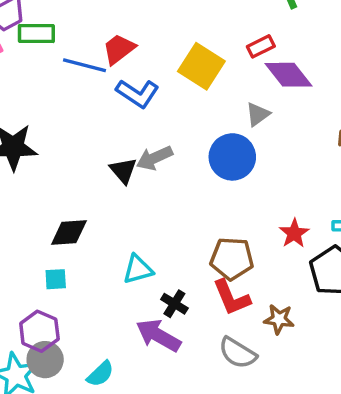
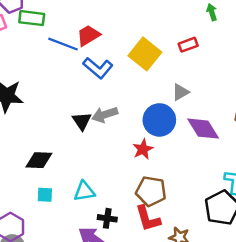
purple diamond: (288, 75) -> (203, 129), moved
red star: (294, 233) -> (143, 149), moved
cyan square: (56, 279) -> (45, 195), moved
black cross: (174, 304) -> (107, 218), turned -30

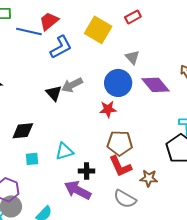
blue L-shape: (98, 68) -> (61, 47), turned -60
gray triangle: (181, 92) -> (132, 57), turned -35
red star: (143, 149) -> (108, 109), turned 30

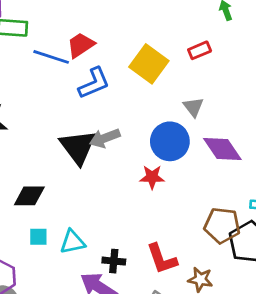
black triangle: (54, 93) -> (78, 147), size x1.6
brown pentagon: (120, 143) -> (222, 225), moved
cyan triangle: (64, 151) -> (72, 242), moved

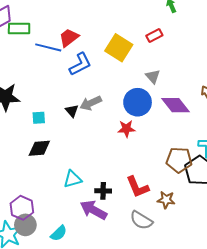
black triangle: (78, 147) -> (72, 111), size x0.5
cyan square: (38, 237) -> (39, 118), moved

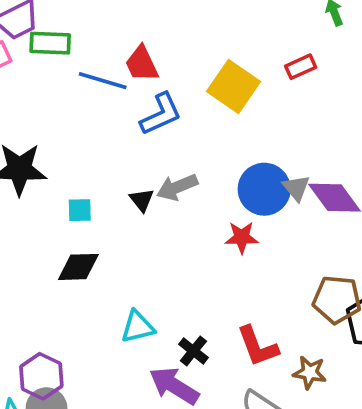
red trapezoid: (69, 38) -> (142, 64), turned -80
gray triangle: (153, 76) -> (296, 188), moved
black cross: (103, 191) -> (193, 351), turned 35

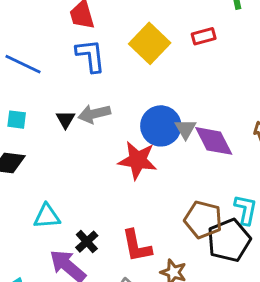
blue line: (103, 81) -> (23, 64), moved
blue L-shape: (161, 114) -> (91, 56), turned -81
red star: (242, 237) -> (138, 160), size x1.5

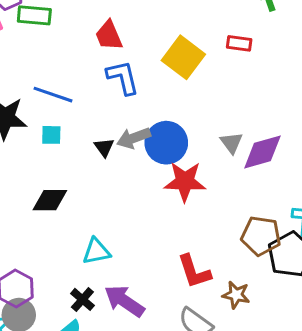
red rectangle: (204, 36) -> (239, 43), turned 30
cyan square: (17, 120) -> (51, 135), moved
blue circle: (161, 126) -> (166, 143), moved
purple diamond: (214, 141) -> (262, 152), turned -72
black cross: (87, 242) -> (82, 299), moved

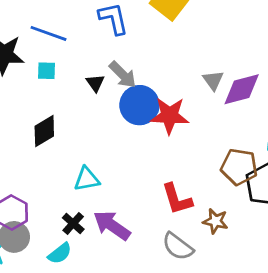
gray arrow: (134, 138) -> (123, 75), turned -116
blue circle: (166, 143) -> (139, 105), moved
black diamond: (50, 200) -> (44, 131), turned -32

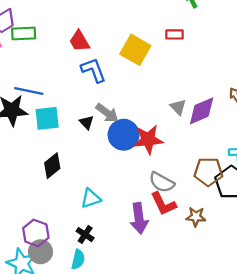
blue line: (49, 33) -> (29, 91), moved
cyan square: (47, 71) -> (47, 118), size x1.6
purple arrow: (112, 225) -> (139, 218), moved, turned -124
gray semicircle: (178, 246) -> (162, 182), moved
cyan semicircle: (60, 253) -> (78, 259), turned -30

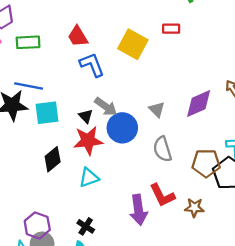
green rectangle: (24, 33) -> (28, 42), moved
gray triangle: (178, 107) -> (157, 109), moved
red star: (148, 140) -> (88, 141), moved
gray semicircle: (162, 182) -> (162, 149), moved, turned 45
cyan triangle: (91, 198) -> (89, 178), moved

